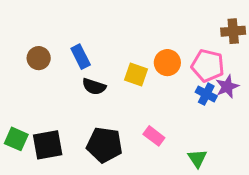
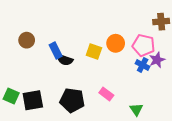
blue rectangle: (81, 57) -> (56, 51), moved

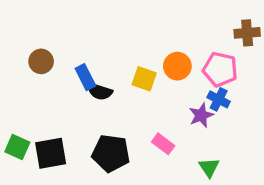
purple star: (157, 60) -> (201, 115), moved

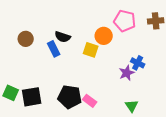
orange circle: (177, 66) -> (104, 36), moved
pink pentagon: (220, 69) -> (125, 21), moved
black semicircle: (100, 91) -> (63, 37), moved
pink rectangle: (163, 144) -> (90, 101), moved

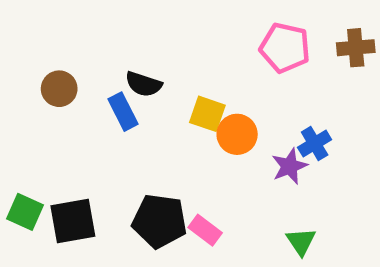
orange circle: (104, 36) -> (237, 134), moved
blue cross: (138, 63) -> (315, 143), turned 32

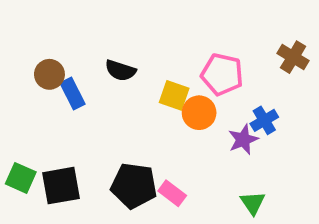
pink pentagon: (285, 48) -> (222, 74), moved
brown cross: (356, 48) -> (293, 57), moved, turned 36
blue rectangle: (123, 112) -> (72, 94), moved

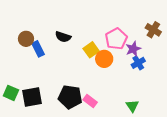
pink pentagon: (222, 74) -> (116, 39), turned 30
yellow square: (174, 95) -> (91, 50), turned 35
purple star: (243, 140) -> (133, 49), moved

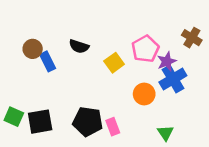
orange circle: (104, 59) -> (144, 94), moved
blue cross: (138, 63) -> (173, 79), size x1.5
pink rectangle: (90, 101) -> (113, 127), turned 32

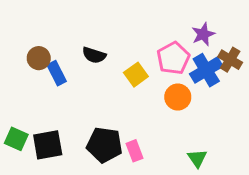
brown cross: (192, 38) -> (230, 60), moved
purple star: (167, 61) -> (203, 34), moved
blue cross: (173, 79) -> (206, 70), moved
orange circle: (144, 94) -> (178, 97), moved

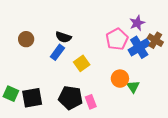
blue rectangle: (57, 73) -> (57, 52), moved, turned 63
yellow square: (136, 75) -> (82, 63), moved
orange circle: (178, 97) -> (120, 79), moved
green triangle: (197, 158) -> (133, 87), moved

